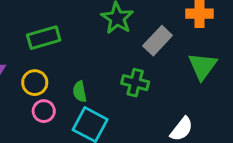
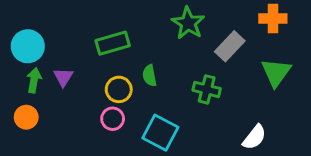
yellow circle: (35, 83) -> (119, 89), moved
green semicircle: (80, 92) -> (150, 76), moved

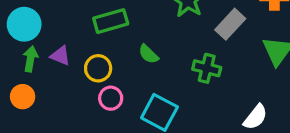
green semicircle: (150, 76) -> (148, 54), turned -35
purple triangle: (63, 77) -> (60, 56), turned -40
yellow circle: (119, 89) -> (98, 68), moved

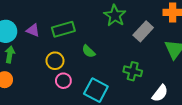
purple triangle: (60, 56) -> (33, 30), moved
green cross: (207, 68) -> (133, 71), moved

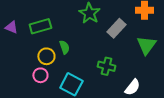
green semicircle: (89, 51) -> (64, 47), turned -152
yellow circle: (55, 61) -> (46, 56), moved

